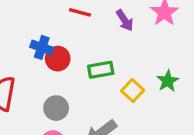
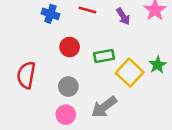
blue cross: (42, 47) -> (50, 14), moved
yellow square: (133, 90) -> (130, 73), size x1.5

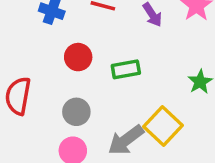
yellow square: (130, 73) -> (163, 126), moved

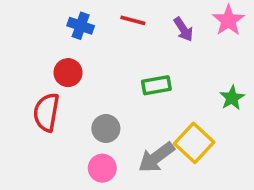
red circle: (78, 57) -> (68, 73), moved

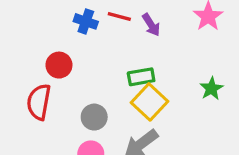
blue cross: (81, 26) -> (86, 21), moved
purple arrow: (183, 29) -> (151, 25), moved
yellow square: (194, 143) -> (149, 102), moved

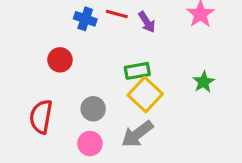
red semicircle: (39, 102) -> (41, 117), moved

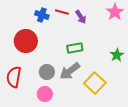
red circle: (60, 60) -> (26, 41), size x1.5
yellow square: (145, 95) -> (95, 83), moved
gray arrow: (137, 134) -> (70, 71), moved

